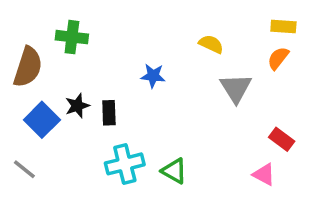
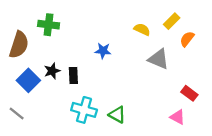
yellow rectangle: (283, 26) -> (172, 21), moved, turned -49
gray triangle: (236, 88) -> (159, 59), turned -35
cyan cross: (125, 164) -> (84, 110), turned 30

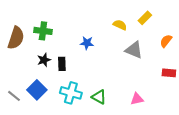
green cross: (49, 25) -> (43, 31), moved
orange semicircle: (187, 39) -> (166, 41), moved
blue square: (28, 80) -> (37, 90), moved
red rectangle: (189, 93) -> (169, 73), moved, turned -32
pink triangle: (178, 117) -> (137, 99), moved, turned -40

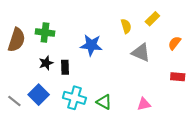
yellow semicircle: (120, 25) -> (126, 26), turned 48
blue star: (87, 43) -> (91, 45), size x1.5

